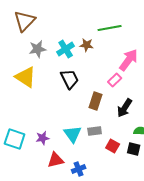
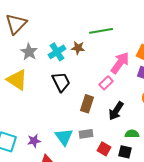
gray star: (38, 49) -> (29, 52), turned -30

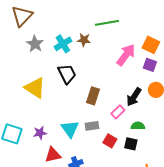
yellow triangle: (17, 80) -> (35, 88), moved
pink rectangle: (106, 83) -> (118, 112), moved
black arrow: (116, 111) -> (134, 97), moved

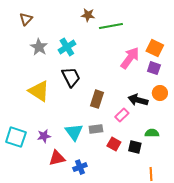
brown triangle: (22, 16) -> (26, 19), size x0.6
brown star: (84, 40) -> (88, 15), moved
black arrow: (134, 97) -> (138, 100), turned 72
green semicircle: (138, 126) -> (152, 133), moved

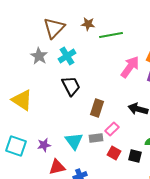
brown triangle: (26, 19) -> (54, 28), moved, size x1.6
yellow triangle: (39, 91) -> (22, 100), moved
pink rectangle: (122, 115) -> (112, 129), moved

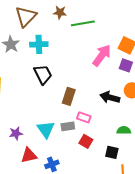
cyan cross: (67, 56) -> (39, 44), turned 30
pink rectangle: (112, 129) -> (84, 117), turned 64
black square: (135, 156) -> (112, 152), moved

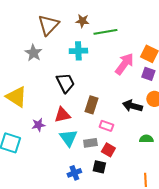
cyan cross: (39, 44) -> (78, 51), moved
gray rectangle: (68, 126) -> (90, 143), moved
purple star: (16, 133) -> (38, 125), moved
black square: (112, 152) -> (99, 167), moved
red triangle: (29, 155) -> (62, 115), moved

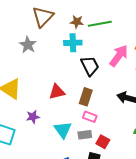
brown star: (82, 21) -> (77, 22), moved
black trapezoid: (65, 83) -> (90, 66), moved
red triangle: (62, 115) -> (57, 92), moved
pink rectangle: (106, 126) -> (90, 117), moved

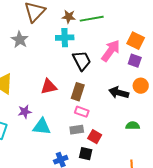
cyan triangle: (63, 130) -> (42, 127), moved, turned -48

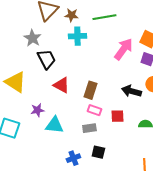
brown star: (69, 17) -> (71, 15), moved
black trapezoid: (82, 61) -> (46, 59), moved
red triangle: (49, 87) -> (61, 85), turned 42
red square: (95, 137) -> (117, 116), moved, turned -32

